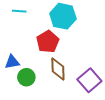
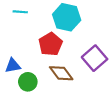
brown diamond: (58, 69) -> (61, 73), turned -35
purple square: (89, 80) -> (95, 58), moved

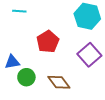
cyan hexagon: (67, 17) -> (87, 16), moved
brown diamond: (61, 73) -> (59, 82), moved

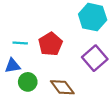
cyan line: (19, 11) -> (20, 43), moved

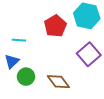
red pentagon: (50, 44) -> (55, 26), moved
blue triangle: (13, 66) -> (12, 61), turned -35

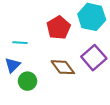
brown diamond: (58, 82) -> (63, 67), moved

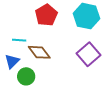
red pentagon: (59, 28) -> (46, 15), moved
brown diamond: (63, 67) -> (39, 52), moved

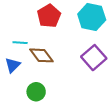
green circle: (26, 76) -> (36, 92), moved

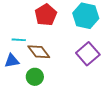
blue triangle: (13, 65) -> (12, 61), turned 35
green circle: (36, 92) -> (35, 77), moved

